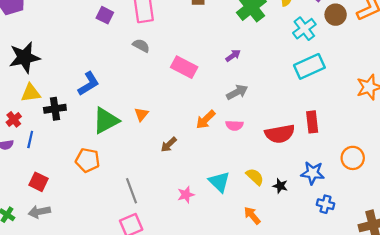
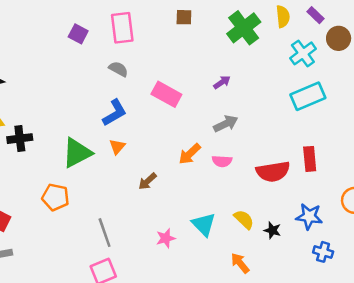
blue L-shape: (89, 84) -> (115, 113), moved

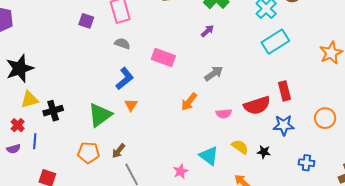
purple arrow: (222, 82) -> (207, 31), moved
pink semicircle: (222, 161) -> (224, 114), moved
brown arrow: (147, 181) -> (119, 151), moved
blue star: (309, 216) -> (284, 125), moved

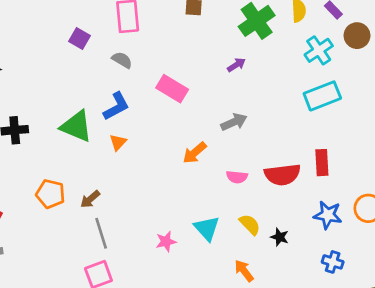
purple square: (86, 21) -> (79, 38), moved
green triangle: (100, 115) -> (76, 126), moved, turned 48
blue star: (284, 125) -> (328, 215), moved

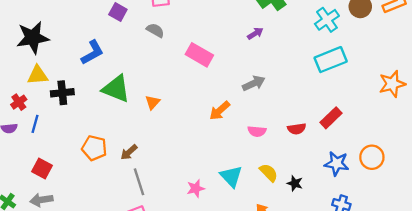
blue L-shape: (116, 106) -> (92, 52), moved
red rectangle: (322, 163) -> (331, 118), turned 50
red semicircle: (282, 175) -> (297, 129), size x0.6

